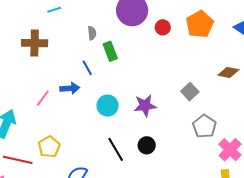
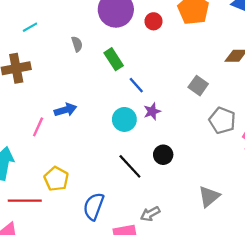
green rectangle: (110, 51) -> (114, 59), moved
blue line: (87, 68) -> (136, 85), moved
cyan circle: (108, 106) -> (124, 119), moved
purple star: (145, 106) -> (152, 111), size x0.7

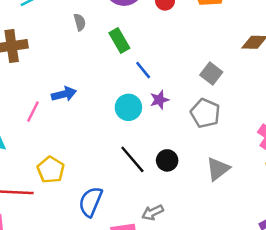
gray pentagon: (222, 120) -> (205, 113), moved
black circle: (163, 155) -> (167, 160), moved
gray triangle: (209, 196) -> (218, 169), moved

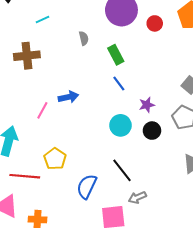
blue line: (143, 70) -> (119, 83), moved
cyan circle: (128, 107) -> (120, 125), moved
black line: (132, 159) -> (122, 170), moved
black circle: (167, 160) -> (152, 131), moved

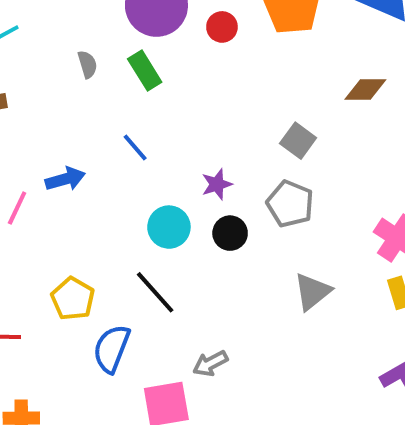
green rectangle: (116, 55) -> (145, 71), moved
blue line: (119, 83) -> (135, 147), moved
yellow pentagon: (55, 159) -> (73, 299), moved
black line: (122, 170) -> (155, 292), moved

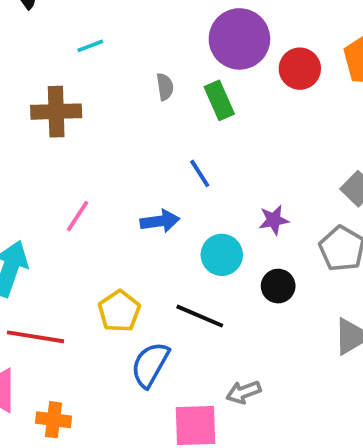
red circle: (222, 27) -> (300, 69), size x1.4
blue arrow: (65, 179) -> (160, 221), moved
black circle: (230, 233) -> (278, 286), moved
black line: (155, 292) -> (200, 316), turned -33

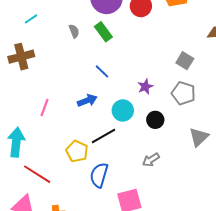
black line: (200, 316) -> (104, 136), moved, turned -40
red line: (36, 337) -> (37, 174), turned 36
gray arrow: (243, 392) -> (151, 160), moved

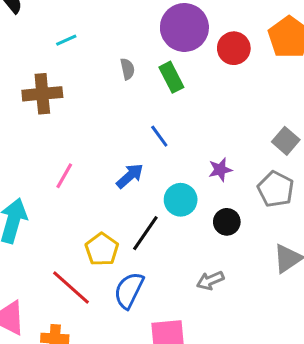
blue arrow: (87, 100) -> (130, 176), turned -30
black line: (104, 136) -> (145, 233), turned -35
red line: (37, 174) -> (71, 287), moved

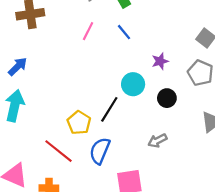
blue line: (159, 136) -> (124, 32), moved
pink line: (64, 176) -> (88, 31), moved
blue arrow: (130, 176) -> (18, 67), moved

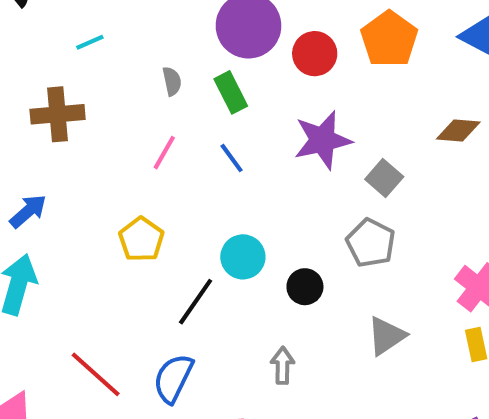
purple star: (160, 61) -> (323, 140), moved, size x1.8
yellow pentagon: (79, 123) -> (141, 239), moved
gray arrow: (157, 141) -> (282, 365), turned 114

